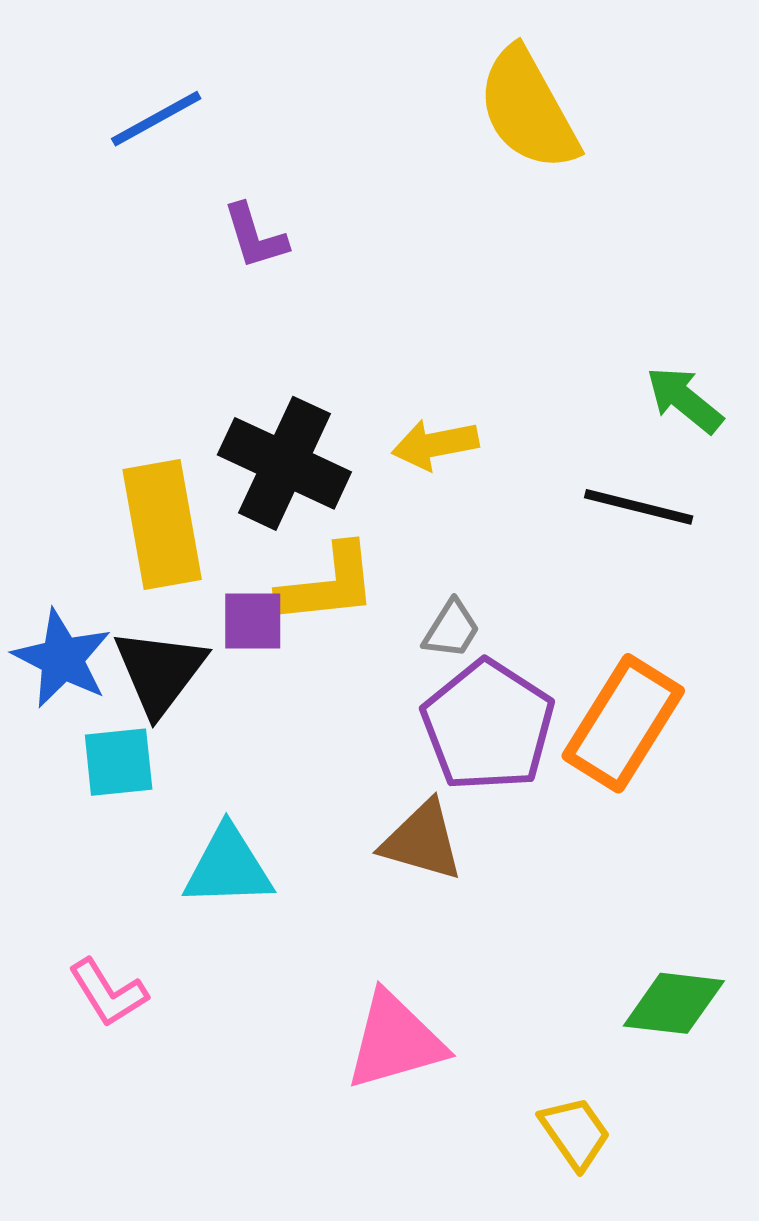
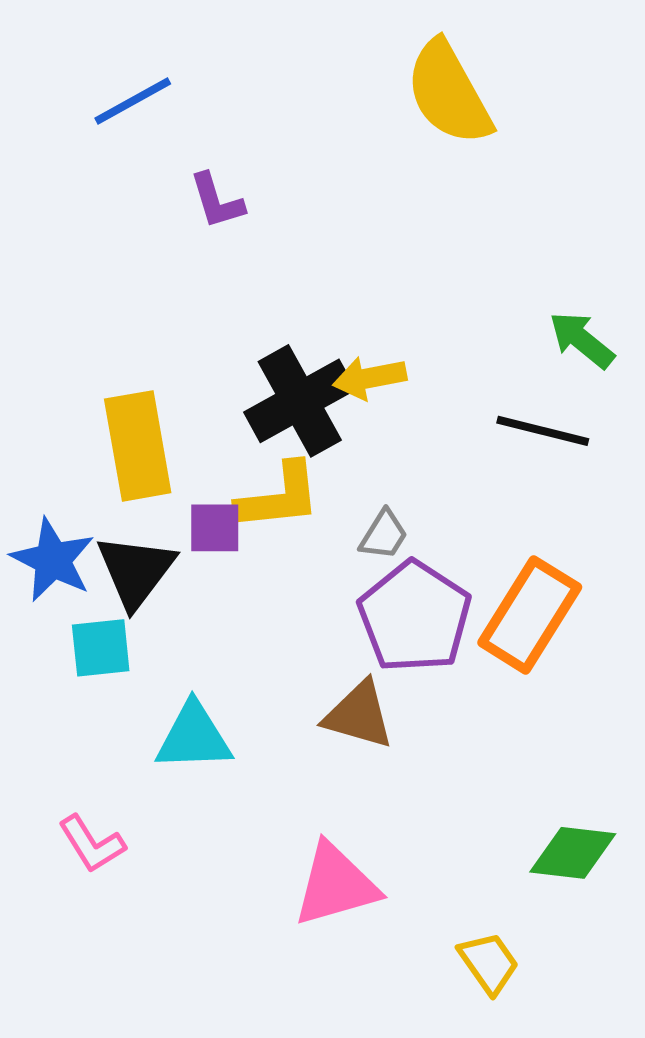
black cross: (284, 463) -> (300, 401), moved, turned 36

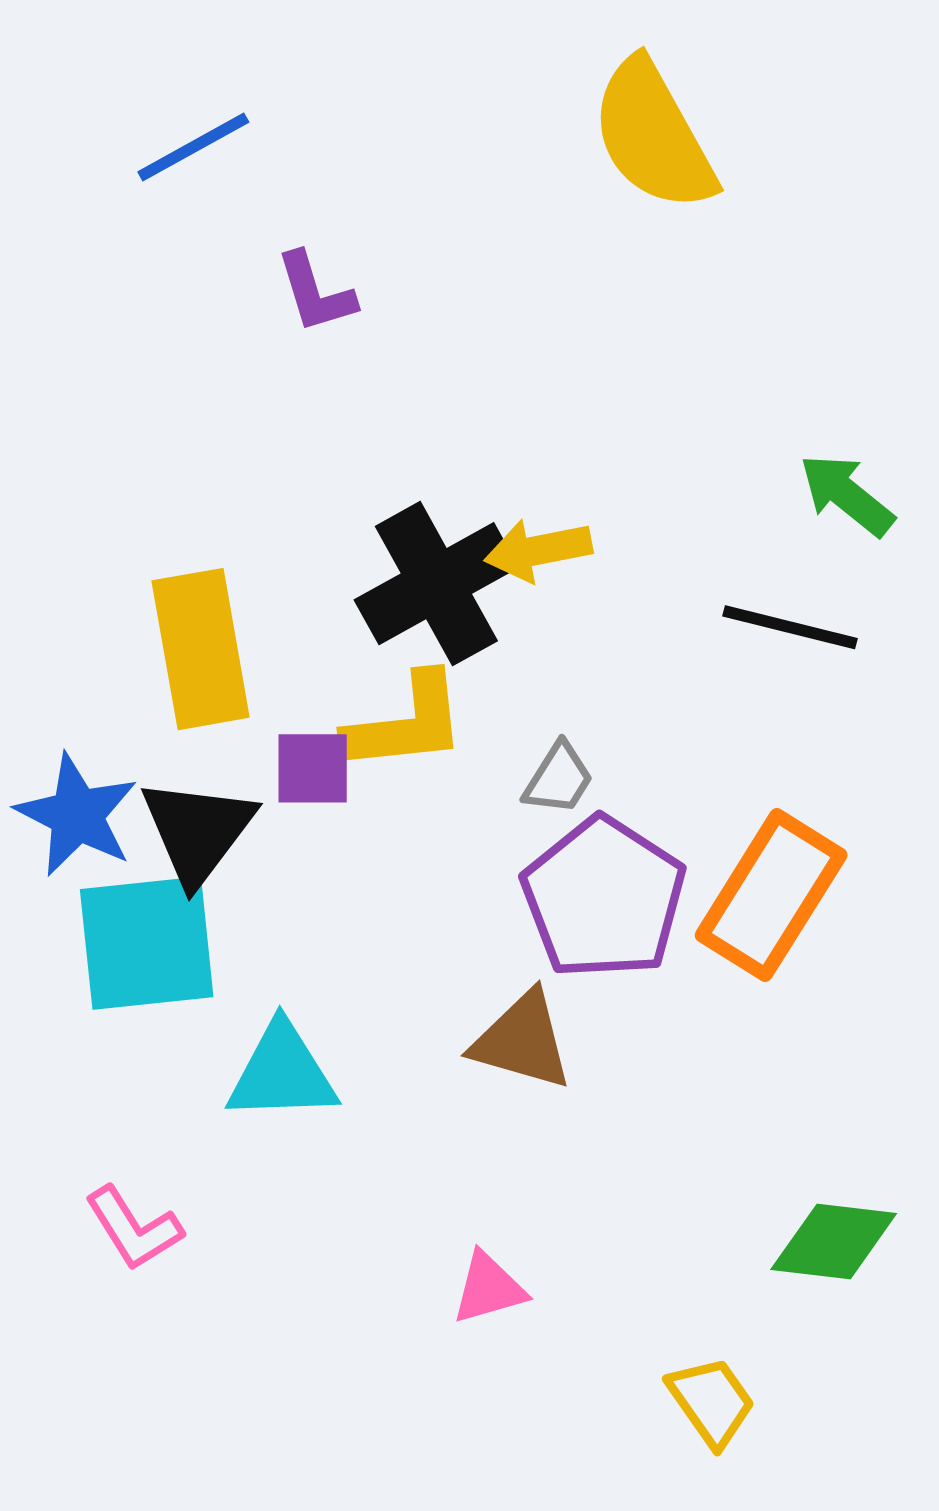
cyan square: (101, 648) -> (147, 943), size x1.6
pink triangle: (336, 885) -> (489, 1288), size x0.6

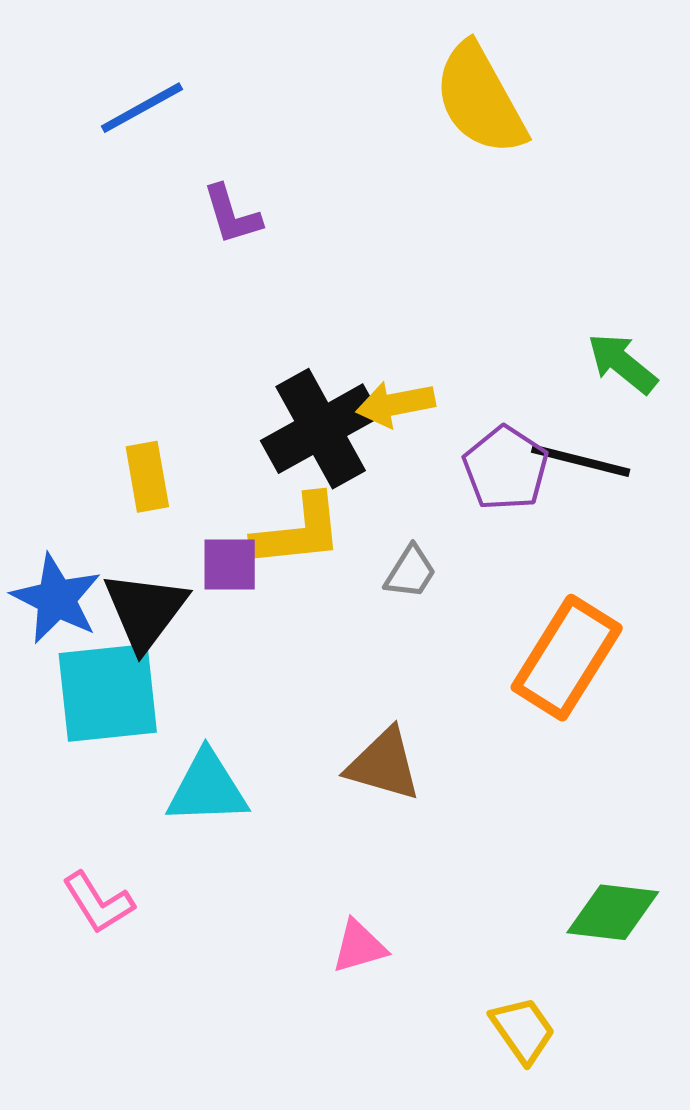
yellow rectangle: (201, 649) -> (147, 477), size x0.6
purple pentagon: (604, 898) -> (506, 468), moved, size x0.7

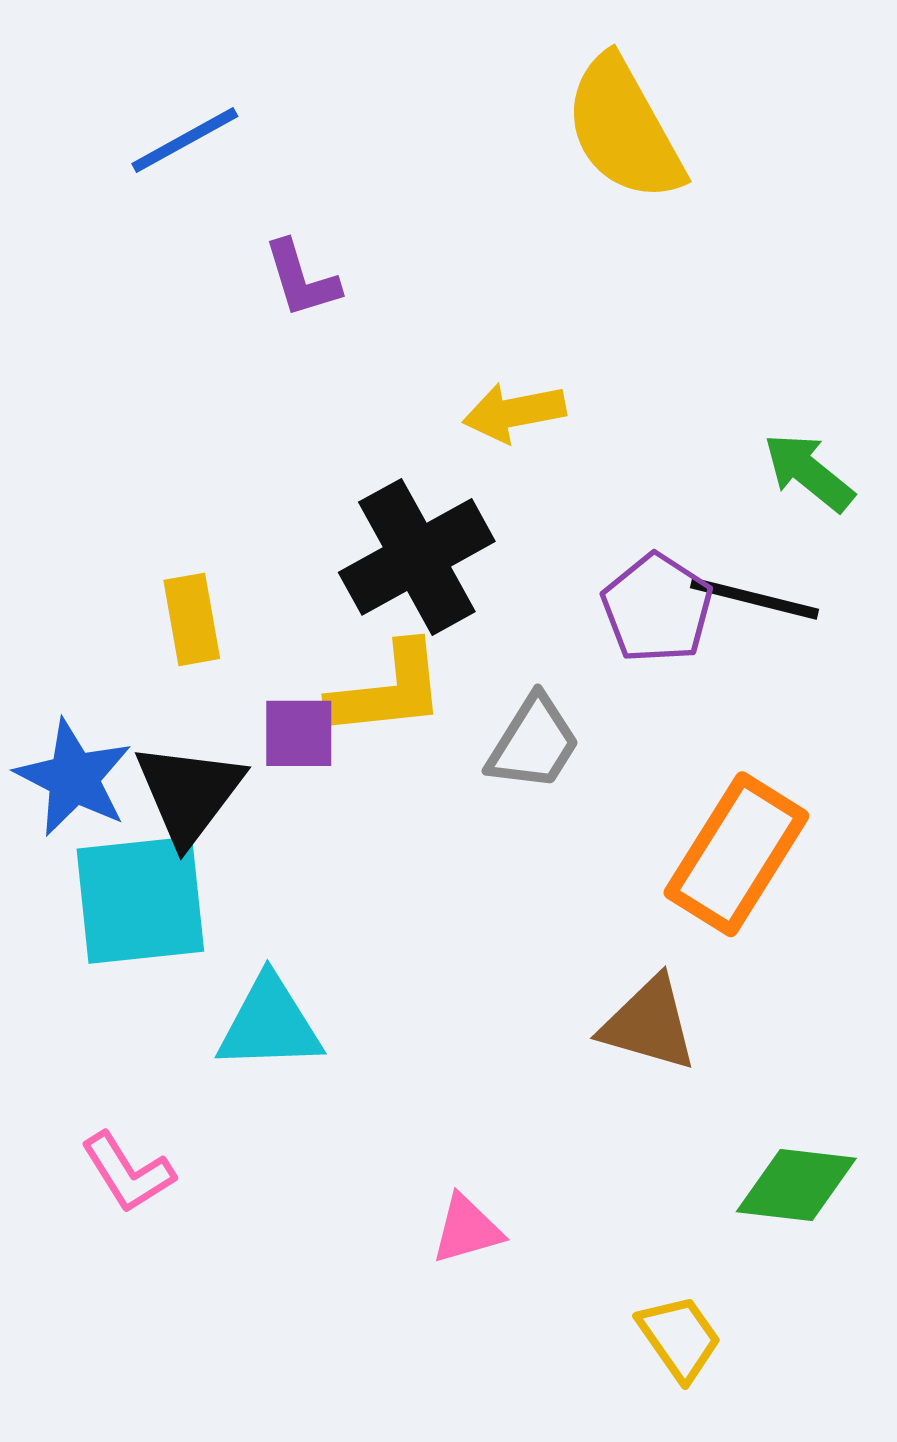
yellow arrow: (396, 404) -> (514, 412), moved
gray trapezoid: (410, 572) -> (534, 743), size x1.4
brown triangle: (384, 765) -> (649, 1024), moved

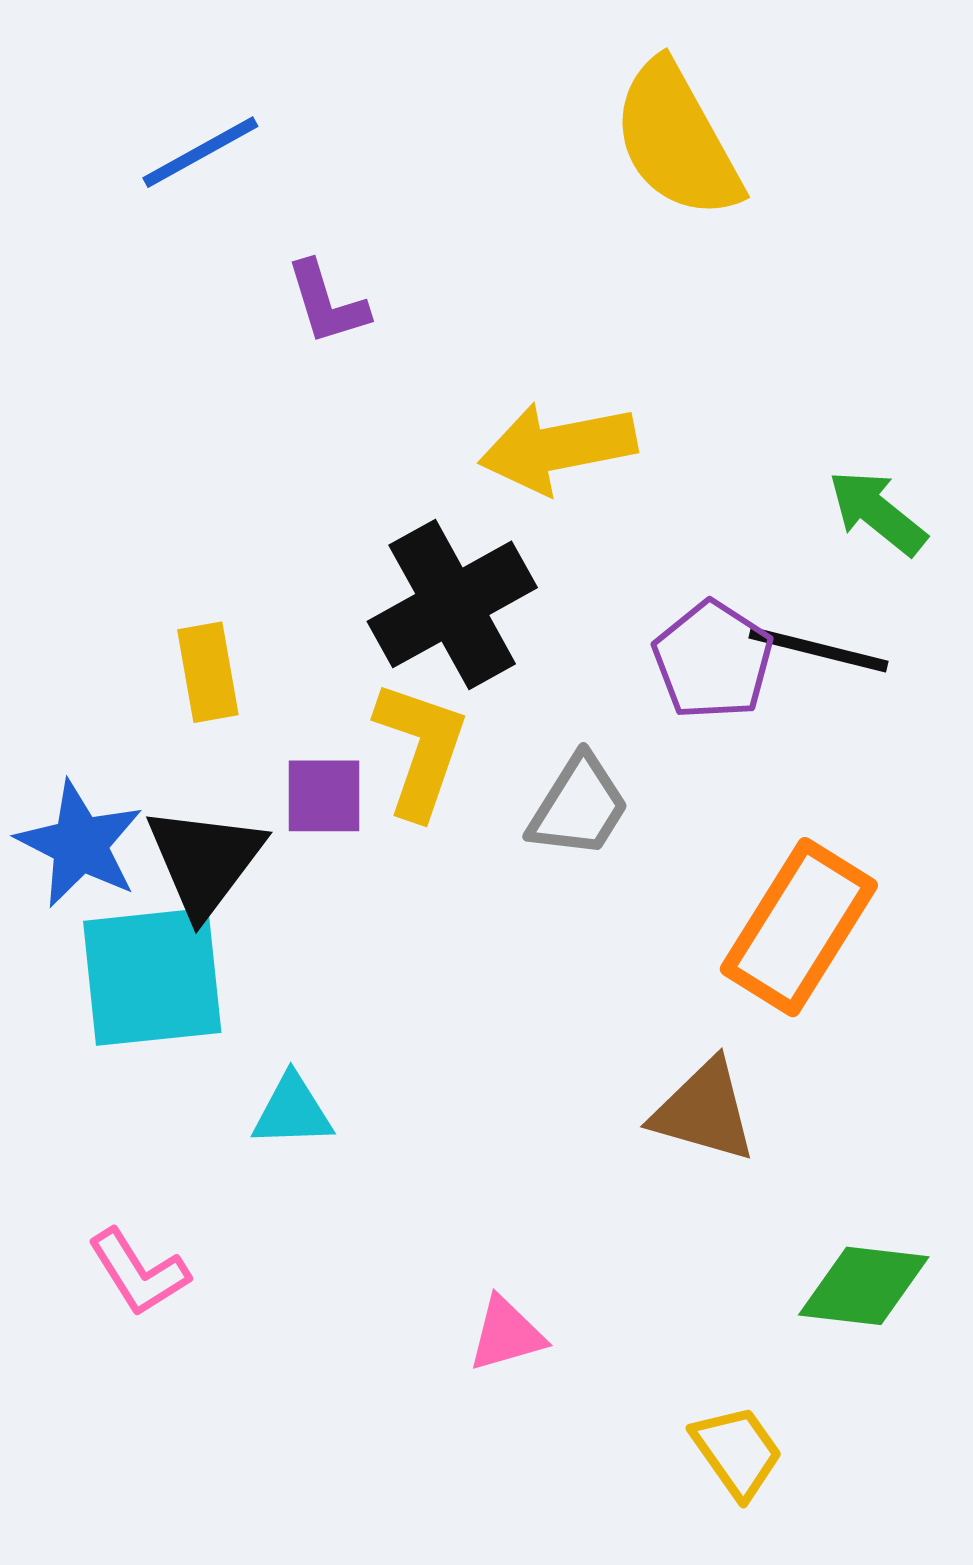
yellow arrow: (514, 412) -> (558, 448), size x1.4
yellow L-shape: (388, 690) -> (420, 749), turned -65
cyan triangle: (270, 1024) -> (292, 1111), size x0.7

